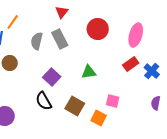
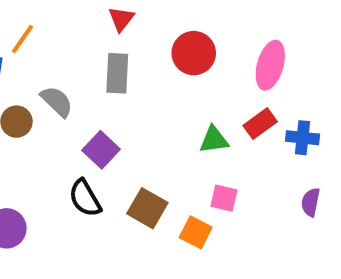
gray rectangle: (60, 39) -> (117, 73), turned 30
gray semicircle: (37, 41) -> (57, 101), moved, turned 120
blue cross: (152, 71) -> (303, 138), turned -35
green triangle: (89, 72) -> (214, 140), moved

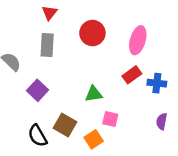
green triangle: (214, 140) -> (94, 94), moved
black semicircle: (85, 198) -> (38, 136), moved
orange square: (196, 232) -> (94, 139), turned 30

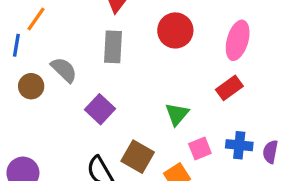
blue cross: (157, 83) -> (239, 145), moved
green triangle: (94, 94) -> (177, 114), turned -42
pink square: (110, 119) -> (200, 148), turned -35

